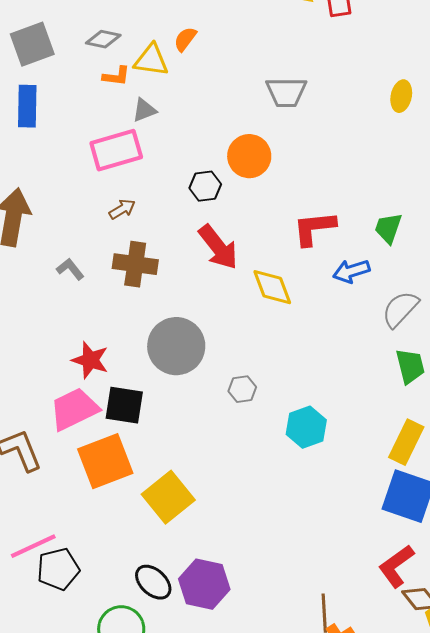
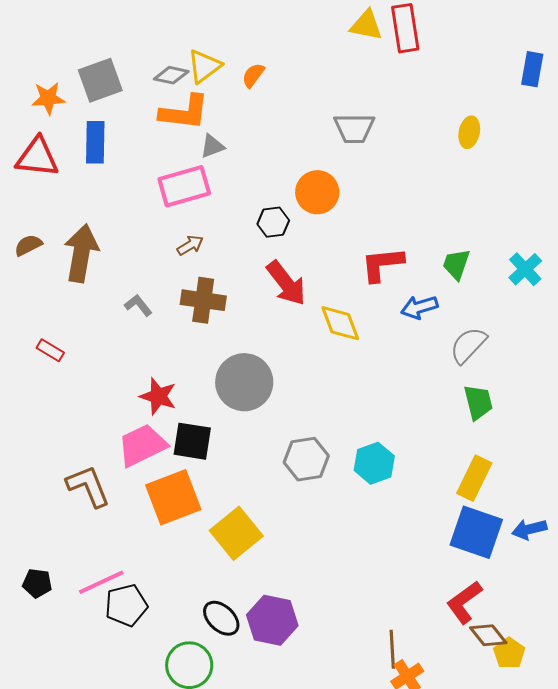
yellow triangle: (151, 60) -> (204, 66), moved, turned -45
orange L-shape: (116, 76) -> (184, 112), size x1.8
gray hexagon: (242, 389) -> (306, 459), moved, size x1.6

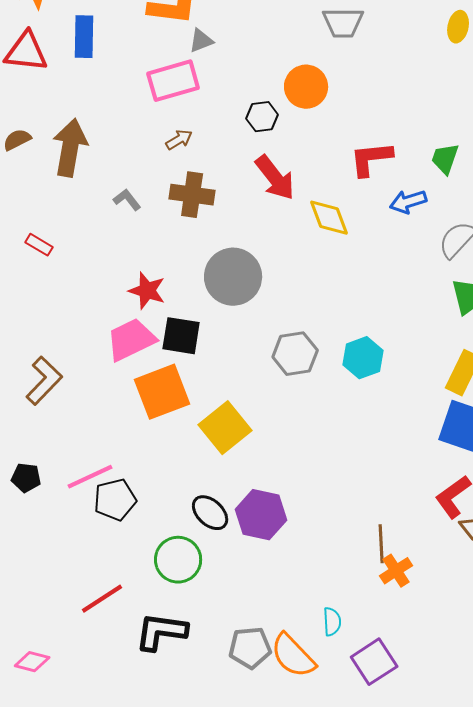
brown L-shape: (88, 486) -> (44, 381), moved, turned 66

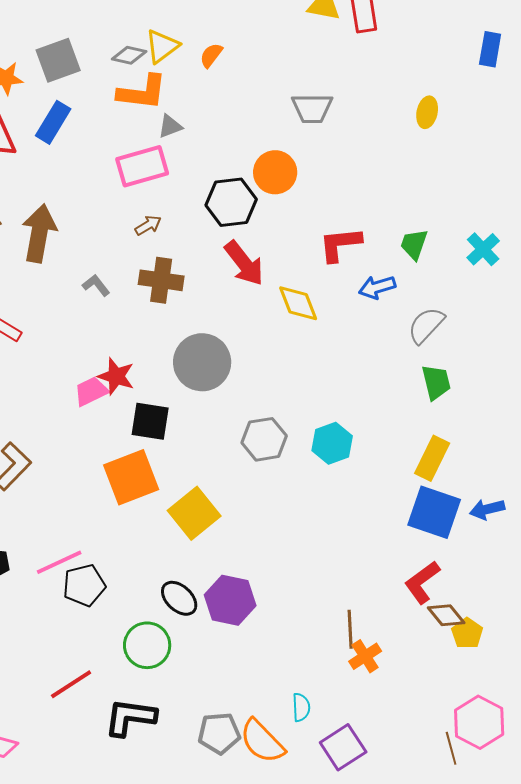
blue rectangle: (84, 37) -> (53, 122), turned 30
black hexagon: (262, 117) -> (231, 202), size x1.6
pink trapezoid: (131, 340) -> (91, 391), moved, size x0.7

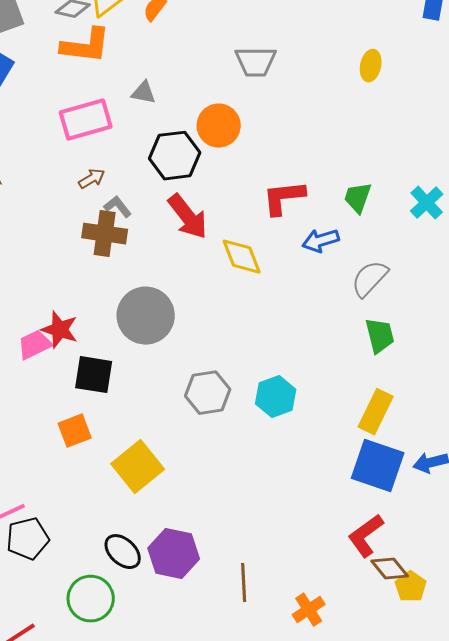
gray triangle: (170, 126) -> (144, 93), moved, turned 32
gray L-shape: (96, 285) -> (118, 207), moved
orange square: (131, 477) -> (75, 431), size x0.6
brown line: (350, 629) -> (244, 583), moved

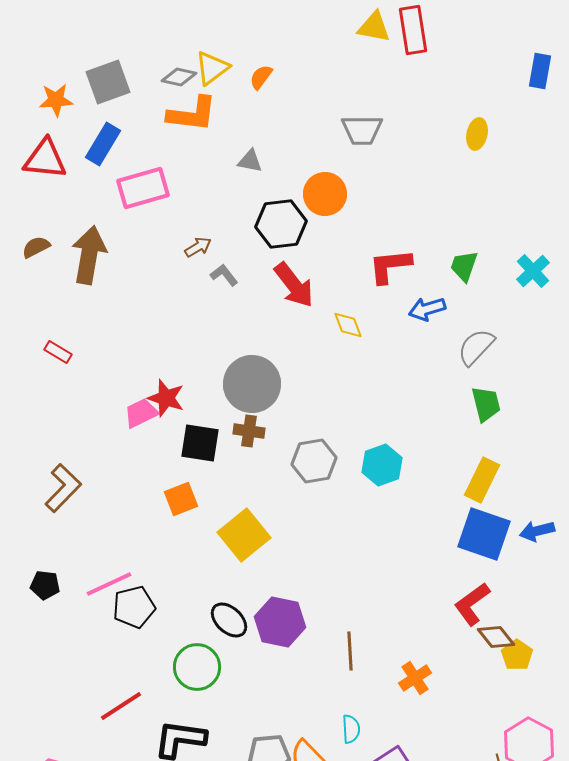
pink rectangle: (86, 120) -> (143, 188), moved
brown cross: (105, 234) -> (249, 431), moved, size x0.7
yellow diamond: (242, 257) -> (348, 325), size x0.7

